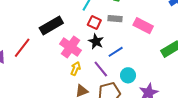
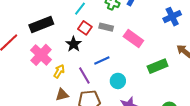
black star: (96, 41) -> (74, 44), moved
pink cross: (71, 47) -> (41, 55), moved
cyan circle: (128, 75) -> (118, 81), moved

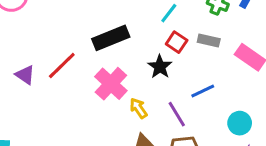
yellow arrow: (59, 71) -> (138, 108), turned -64
cyan circle: (118, 81) -> (240, 123), moved

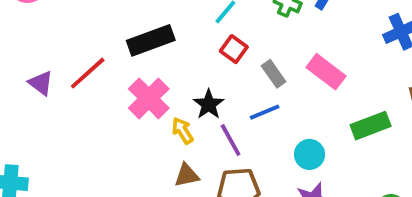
gray rectangle: (209, 41) -> (274, 74), moved, turned 40
black star: (160, 67) -> (209, 104), moved

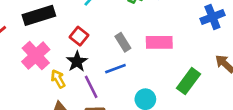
red square: (234, 49) -> (79, 36), moved
pink rectangle: (326, 72) -> (159, 42), turned -40
green rectangle: (371, 126) -> (189, 81), turned -35

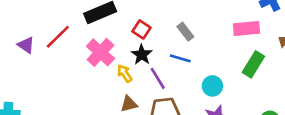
pink rectangle: (159, 42) -> (246, 28), moved
blue line: (115, 69) -> (180, 58), turned 42

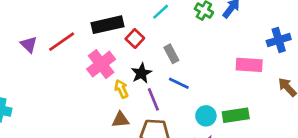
red square: (141, 29) -> (135, 39), moved
gray rectangle: (185, 32) -> (171, 54), moved
green rectangle: (253, 64) -> (236, 115), moved, turned 40

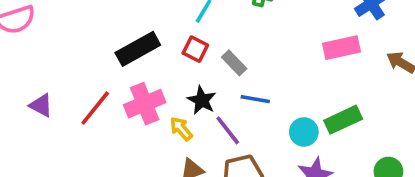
red square: (135, 39) -> (195, 49), moved
red line: (62, 42) -> (95, 108), moved
pink cross: (101, 64) -> (145, 104), turned 32

